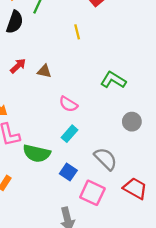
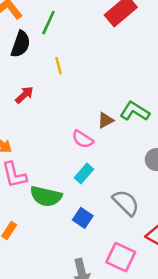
yellow line: (77, 32) -> (59, 66), moved
brown triangle: (44, 71) -> (106, 120), moved, turned -40
pink square: (92, 193) -> (121, 257), moved

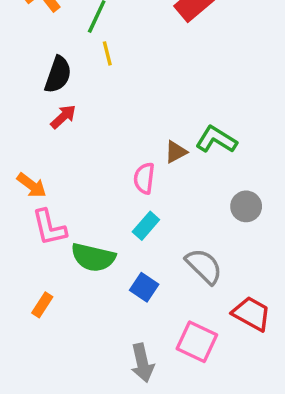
black semicircle: (21, 44) -> (58, 75), moved
yellow line: (59, 66) -> (107, 53), moved
pink semicircle: (83, 139) -> (144, 178), turned 65

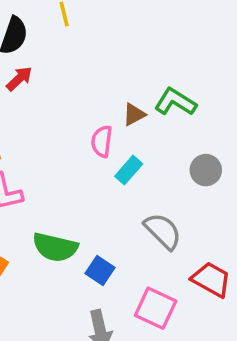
cyan rectangle: (146, 226) -> (129, 170), moved
green semicircle: (93, 257) -> (55, 247), moved
blue square: (144, 287) -> (100, 271), moved

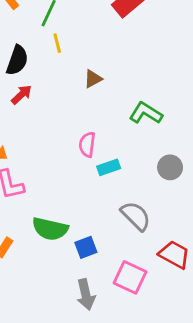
brown triangle: (134, 114) -> (93, 79), moved
cyan rectangle: (129, 170) -> (109, 167), turned 30
blue square: (100, 271) -> (86, 247), turned 35

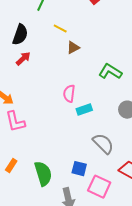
yellow line: (57, 43) -> (60, 29), moved, turned -48
green semicircle: (50, 229) -> (43, 174), moved, turned -120
blue square: (86, 247) -> (79, 169), moved, turned 35

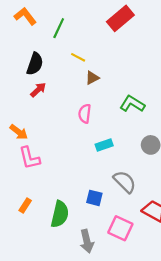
pink semicircle: (69, 94) -> (85, 114), moved
blue square: (79, 169) -> (94, 198), moved
green semicircle: (43, 174) -> (60, 214), turned 30

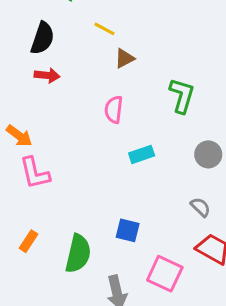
red arrow: (38, 90) -> (47, 75), turned 49
green L-shape: (132, 104) -> (182, 96), turned 75
gray semicircle: (125, 182) -> (200, 207), moved, size x0.6

